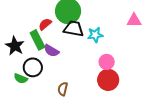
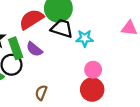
red semicircle: (45, 24) -> (31, 19), size x1.6
green rectangle: (37, 40) -> (16, 48), moved

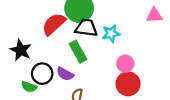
green rectangle: (16, 48) -> (78, 52), moved
purple semicircle: (34, 49) -> (65, 74), moved

